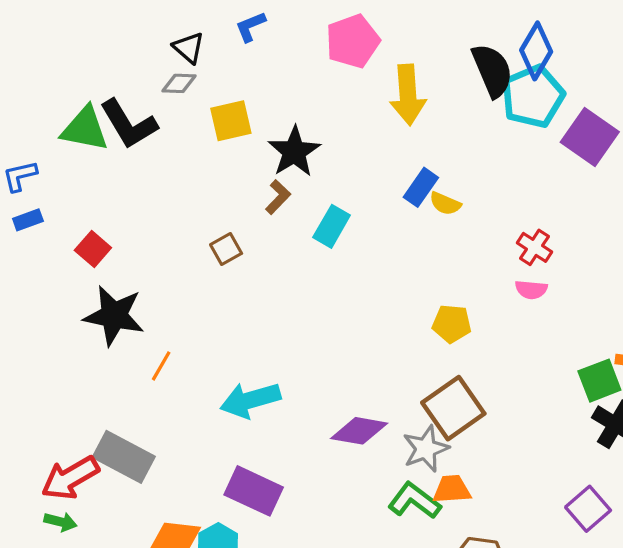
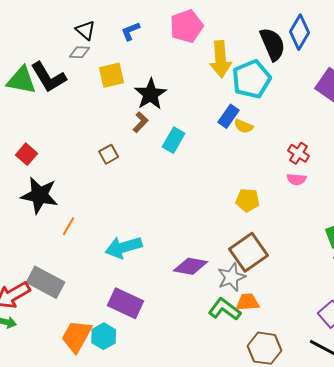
blue L-shape: (250, 27) -> (131, 31), moved
cyan pentagon: (533, 96) -> (252, 79), moved

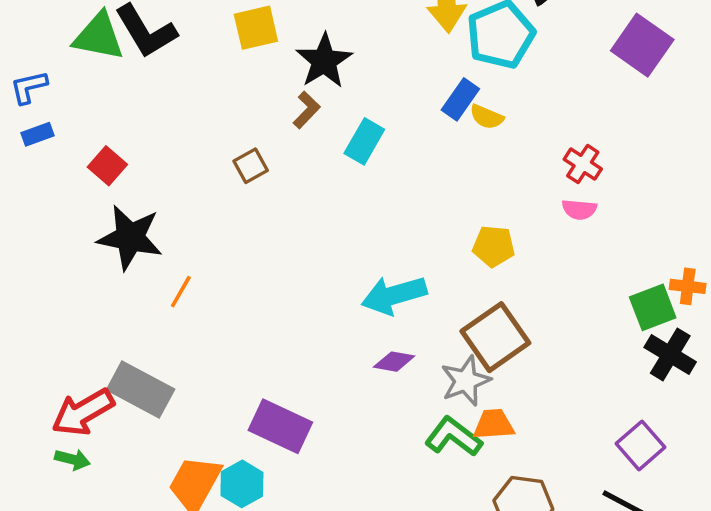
cyan arrow: (124, 247) -> (394, 295), moved
purple diamond: (191, 266) -> (394, 362), size x0.7

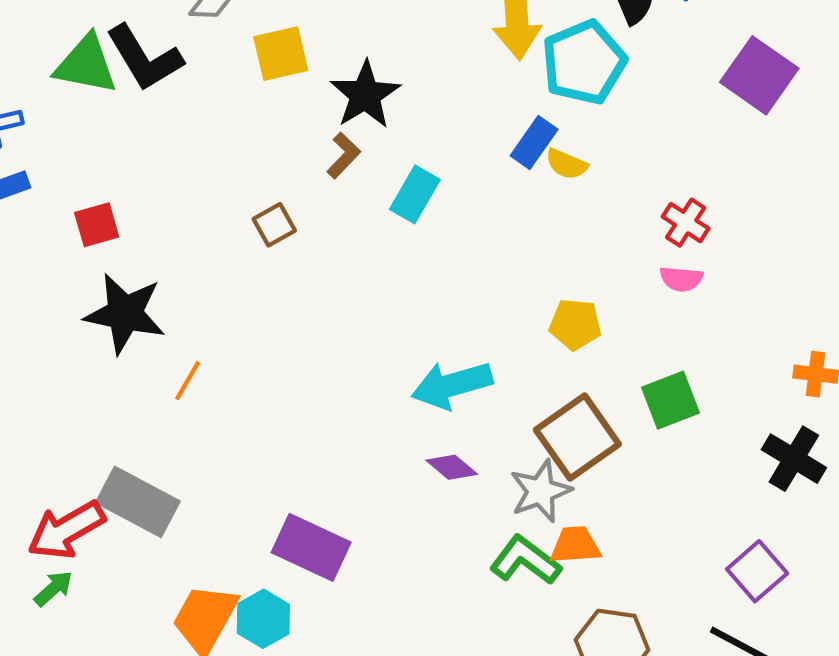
red square: (107, 166) -> (97, 225), turned 33
green square: (653, 307) -> (670, 400), moved
purple diamond: (394, 362) -> (452, 467), turned 30
green arrow: (72, 459) -> (53, 588), turned -56

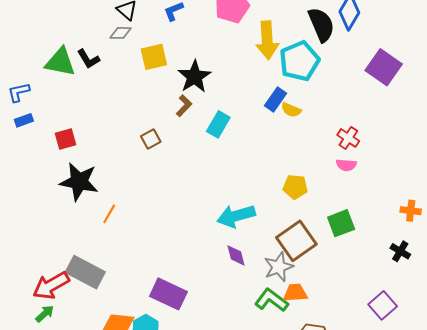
black L-shape: (144, 58) -> (88, 59), size x0.6
black cross: (794, 459) -> (400, 251), size x0.7
purple diamond: (452, 467) -> (236, 255), turned 35

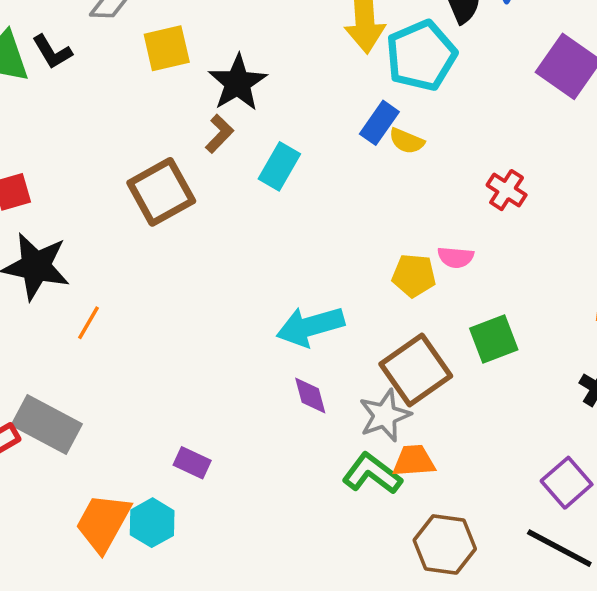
brown square: (151, 139) -> (161, 192), size x1.8
pink semicircle: (346, 165) -> (456, 257), moved
purple rectangle: (168, 294) -> (192, 463), size x0.6

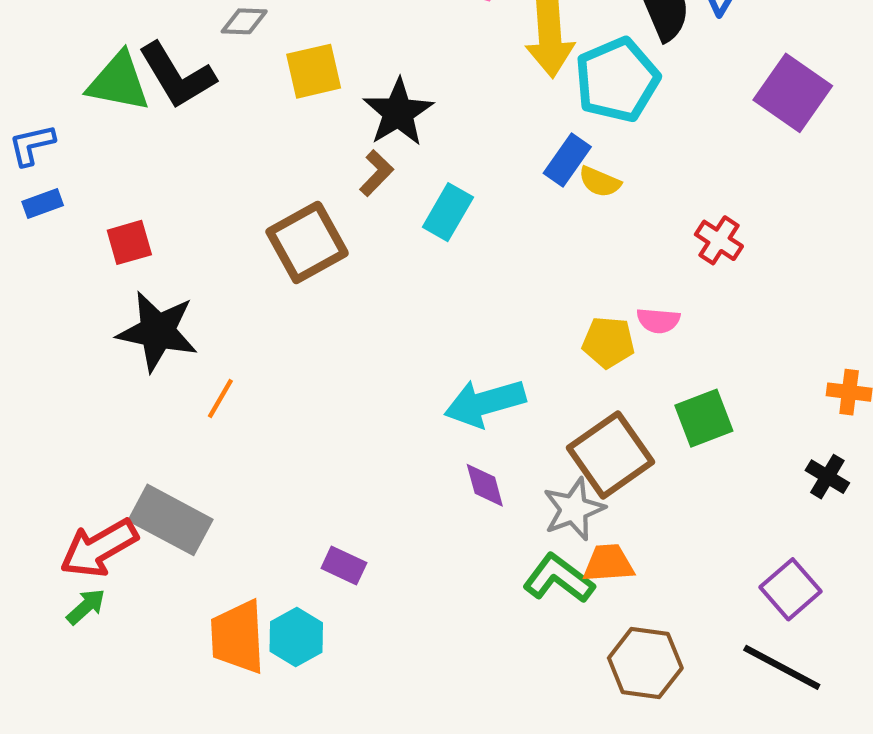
black L-shape: (52, 52) -> (177, 76), size x1.6
orange trapezoid: (103, 523) -> (238, 637), turned -32

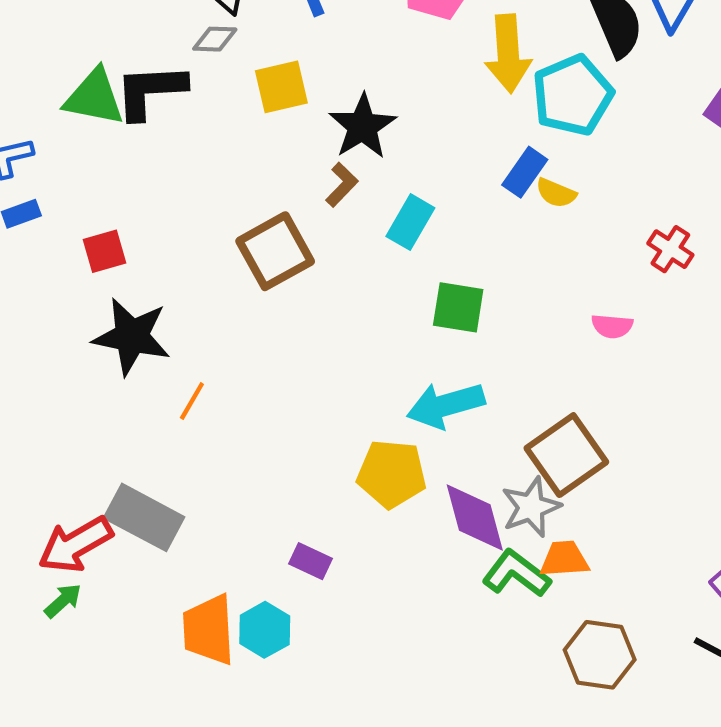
black L-shape: (177, 76) -> (150, 91), turned 118
yellow pentagon: (608, 342) -> (392, 474), moved, size x1.4
green square: (704, 418) -> (458, 307), moved, turned 30
purple diamond: (485, 485) -> (475, 517), moved, size x1.6

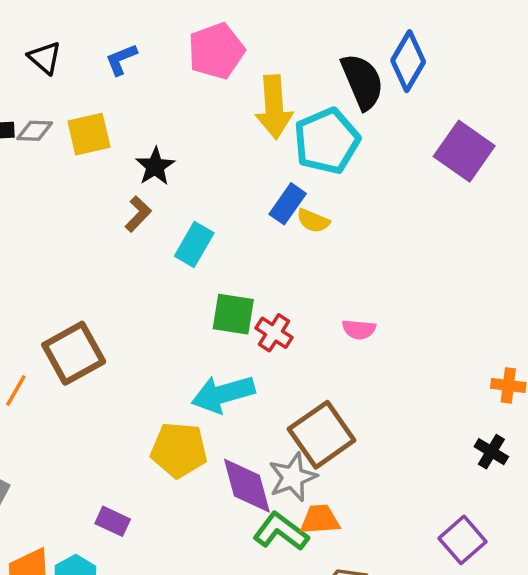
gray diamond: (215, 39) -> (35, 131), moved
black star: (362, 126) -> (155, 166), size x0.7
red cross: (670, 249) -> (274, 333), moved
brown square: (275, 251) -> (74, 353), moved

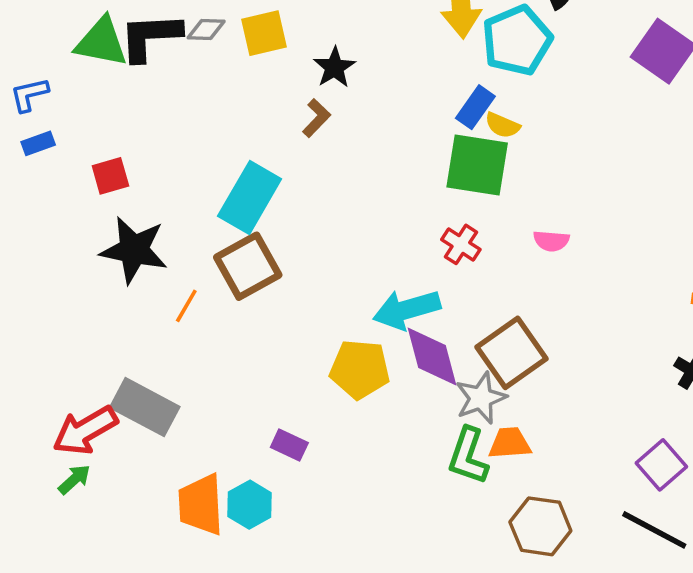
cyan rectangle: (194, 245) -> (250, 198), moved, size x1.5
green square: (233, 314) -> (477, 165), moved, size x1.4
purple diamond: (247, 486) -> (432, 356), moved
green L-shape: (281, 531) -> (468, 456), turned -108

